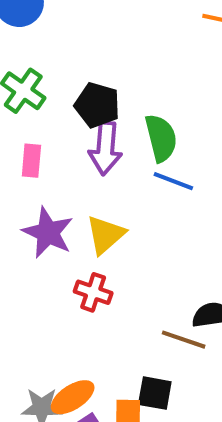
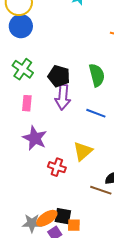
green semicircle: (161, 138) -> (97, 75), moved
yellow triangle: (105, 235) -> (83, 151), moved
black square: (155, 393) -> (63, 216), moved

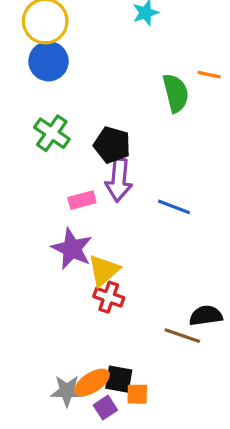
green semicircle: (97, 75) -> (176, 93), moved
pink rectangle: (27, 103) -> (82, 200), moved, turned 70
yellow triangle: (83, 151) -> (104, 270), moved

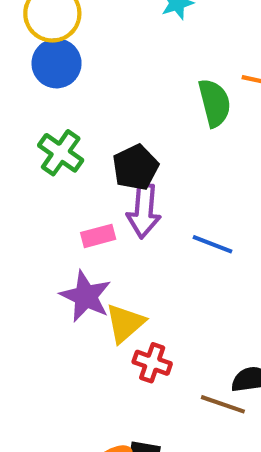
black pentagon: (112, 145) -> (136, 167), turned 30
red cross: (109, 297) -> (152, 363), moved

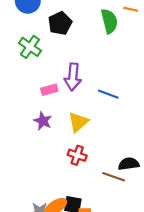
black pentagon: (136, 167) -> (60, 23), moved
purple star: (86, 296) -> (43, 121), size x0.7
yellow triangle: (125, 323) -> (78, 122), moved

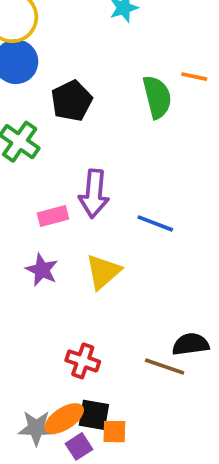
red cross: (77, 155) -> (83, 361), moved

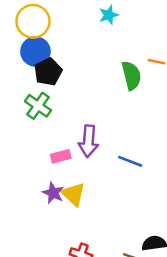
black pentagon: (72, 101) -> (48, 72), moved
yellow triangle: (103, 272) -> (73, 194), moved, turned -36

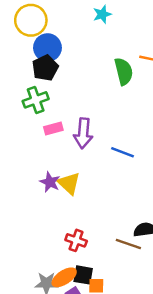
blue circle: (35, 52) -> (47, 48), moved
green cross: (38, 106) -> (36, 100), turned 35
pink rectangle: (61, 156) -> (53, 129), moved

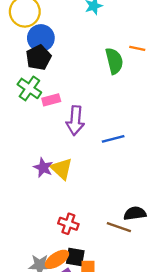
green cross: (36, 100) -> (29, 88), turned -35
pink rectangle: (53, 129) -> (51, 100), moved
blue line: (122, 152) -> (113, 139), turned -35

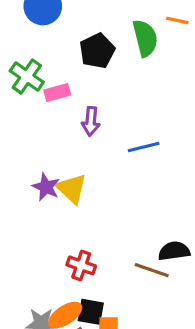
black pentagon: (39, 57) -> (97, 51), moved
purple arrow: (75, 121) -> (91, 121), size x0.7

